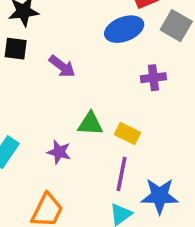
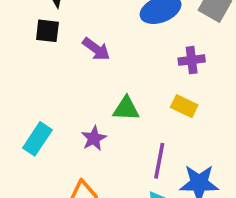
yellow rectangle: (128, 134) -> (184, 106), moved
purple star: (59, 152) -> (94, 138), turned 30

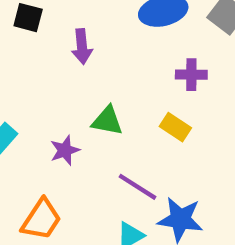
purple arrow: (96, 49) -> (82, 47), turned 40
purple line: (159, 161) -> (137, 187), turned -76

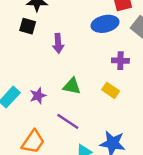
purple star: (65, 150) -> (38, 96), moved
purple line: (137, 187) -> (68, 121), moved

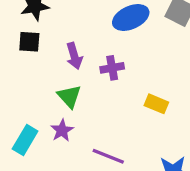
purple cross: (120, 61) -> (112, 68), moved
green triangle: (72, 86) -> (69, 96), moved, turned 48

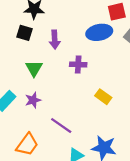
purple arrow: (74, 56) -> (55, 40), moved
green triangle: (69, 96) -> (34, 68), moved

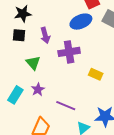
purple cross: (78, 65) -> (69, 52), size x1.5

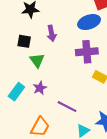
black square: (19, 35) -> (24, 41), moved
purple cross: (69, 52) -> (87, 52), moved

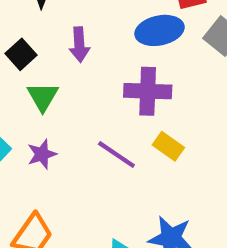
black square: (24, 41) -> (21, 54), turned 32
purple line: (67, 107) -> (116, 154), moved

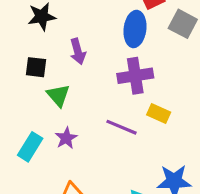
blue ellipse: (159, 30) -> (135, 29), turned -60
black square: (21, 54) -> (36, 67), turned -30

